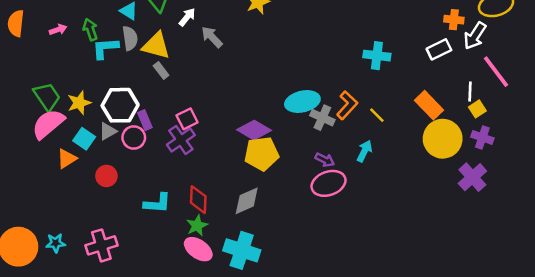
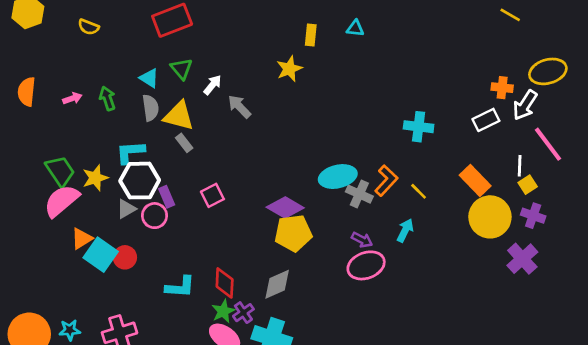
cyan L-shape: (105, 48) -> (130, 152), moved
cyan square: (84, 139) -> (101, 255), moved, size x1.4
purple cross: (181, 140) -> (243, 313), moved, size x0.7

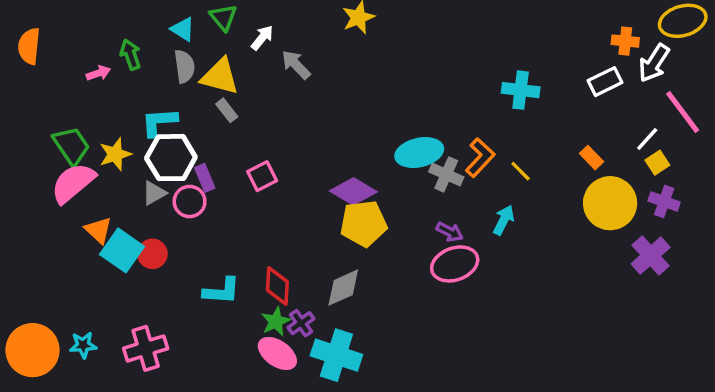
pink arrow: (72, 98) -> (98, 73), moved
white line: (520, 166) -> (647, 139), turned 40
orange rectangle: (475, 181) -> (591, 158), size x0.6
orange triangle: (82, 238) -> (98, 230), turned -45

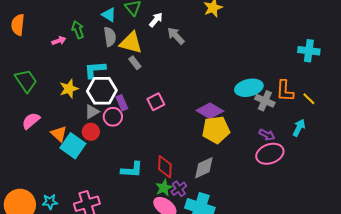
green trapezoid: (71, 146) -> (26, 81), moved
orange L-shape: (480, 158) -> (285, 91), turned 140
pink semicircle: (73, 183) -> (31, 121), moved, size x0.7
red circle: (152, 254) -> (91, 132), moved

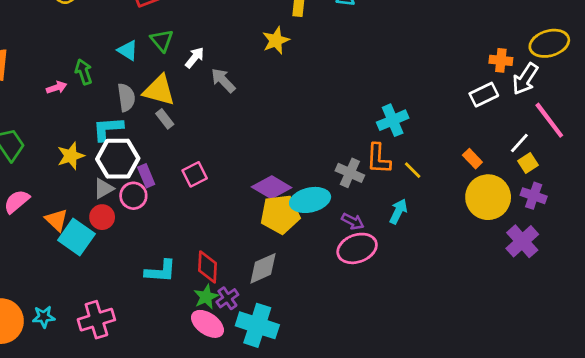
gray semicircle: (110, 37) -> (126, 97), moved
cyan cross: (309, 51) -> (393, 120), moved, turned -30
cyan ellipse: (249, 88) -> (310, 200), moved

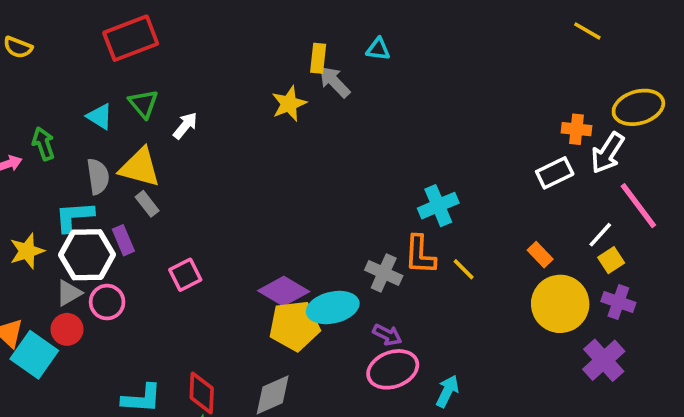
gray arrow: (223, 80) -> (335, 82), moved
purple rectangle: (146, 176) -> (123, 240), moved
cyan arrow: (398, 211) -> (447, 391), moved

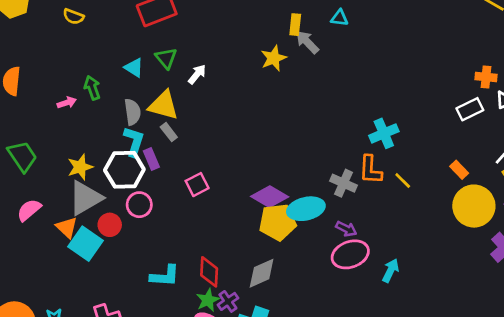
cyan L-shape: (74, 217) -> (134, 141), moved, turned 112
gray triangle: (69, 293) -> (85, 198), moved, size x1.8

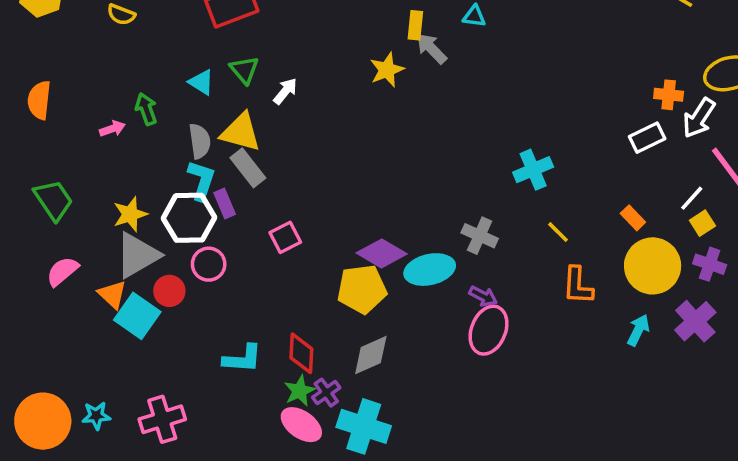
gray rectangle: (169, 132) -> (248, 168), size x1.5
orange L-shape: (370, 170) -> (578, 286), moved
yellow pentagon: (278, 222) -> (362, 289), moved
pink ellipse: (350, 254) -> (489, 330), turned -48
cyan arrow: (391, 271) -> (638, 330), moved

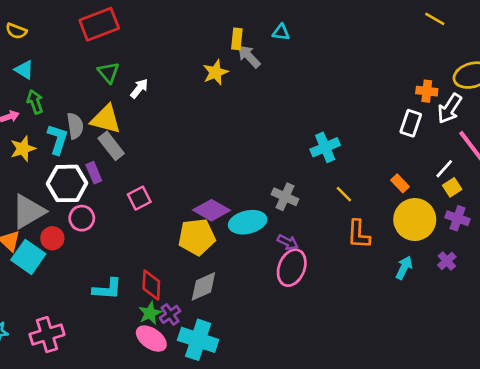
cyan triangle: (201, 82) -> (24, 70), moved
white rectangle: (647, 138) -> (411, 123), turned -45
cyan L-shape: (201, 180) -> (58, 139), moved
yellow star: (130, 214) -> (23, 149), moved
purple cross: (695, 321) -> (447, 261), size x0.6

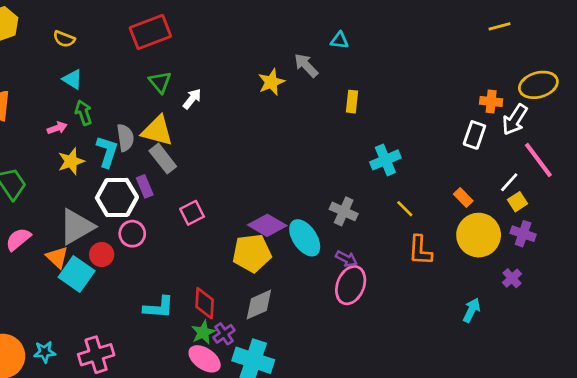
yellow line: (435, 19) -> (499, 26), turned -45
yellow rectangle: (237, 39) -> (352, 102), moved
cyan ellipse: (248, 222) -> (305, 238), turned 69
cyan arrow: (404, 268) -> (472, 310), moved

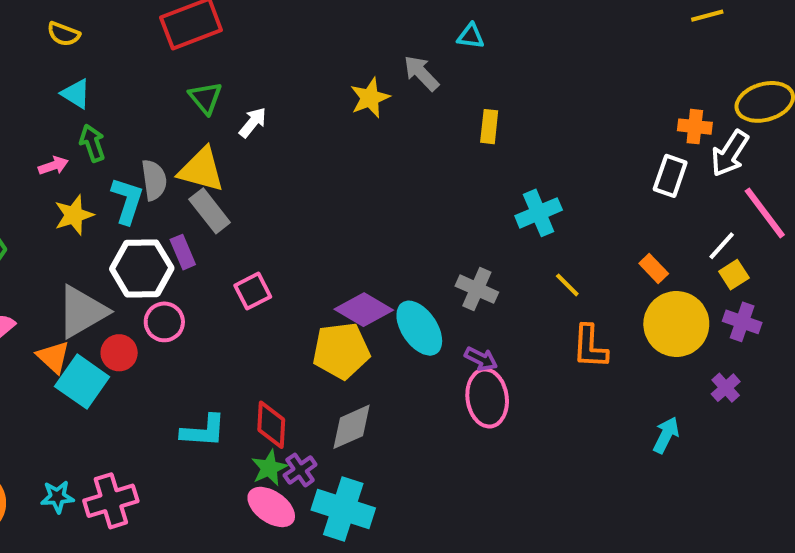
pink ellipse: (351, 285) -> (487, 398), turned -30
cyan star: (45, 352) -> (57, 497), moved

